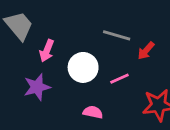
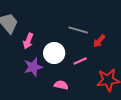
purple star: (37, 87) -> (33, 67), moved

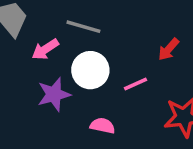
gray line: (78, 30) -> (83, 27), moved
pink arrow: (28, 41) -> (45, 49), turned 35

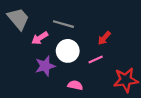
red arrow: (169, 49) -> (104, 38), moved

